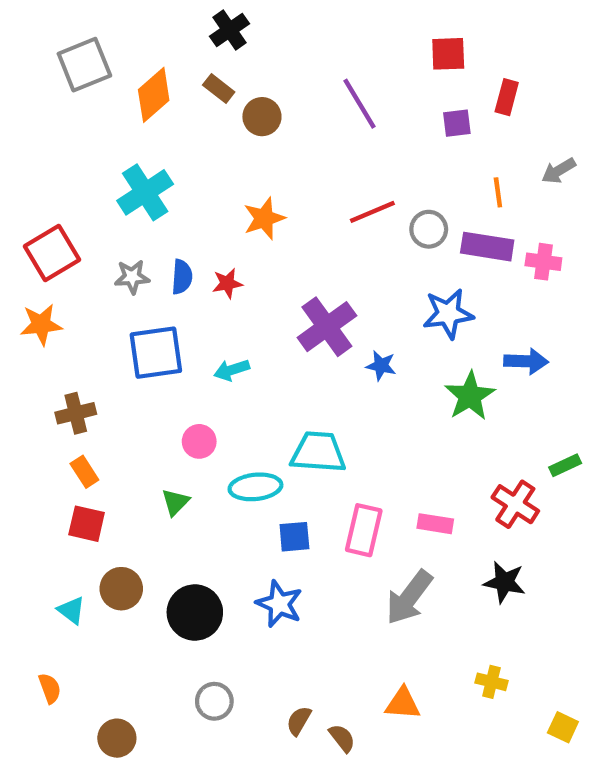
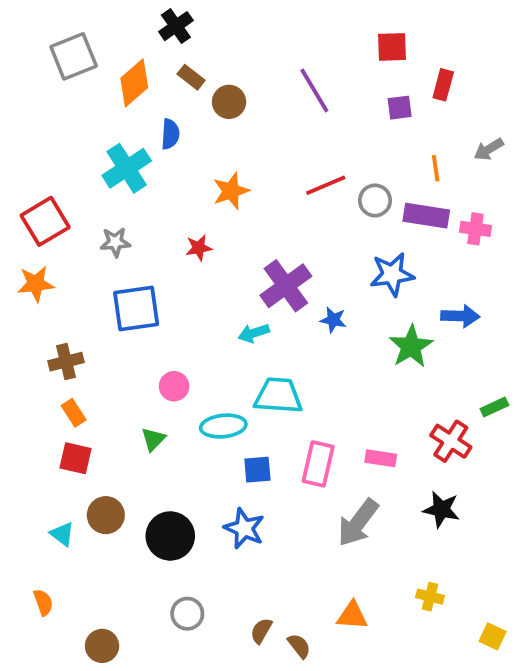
black cross: (229, 30) -> (176, 26), moved
blue semicircle: (182, 277) -> (170, 134), moved
cyan arrow: (232, 370) -> (254, 333), moved

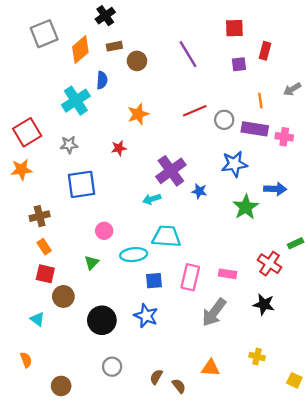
brown rectangle: (191, 77) -> (114, 46), turned -49
brown circle: (106, 515) -> (63, 296), moved

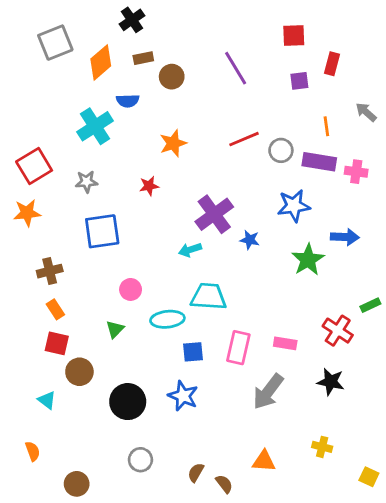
blue semicircle: (102, 80) -> (128, 101), turned 84
gray arrow: (292, 89) -> (366, 112), turned 72

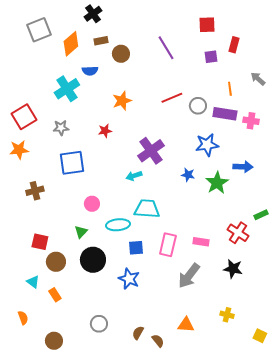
blue star: (250, 240) -> (188, 175), moved
orange rectangle: (55, 309) -> (55, 295), moved
black circle: (128, 402) -> (93, 260), moved

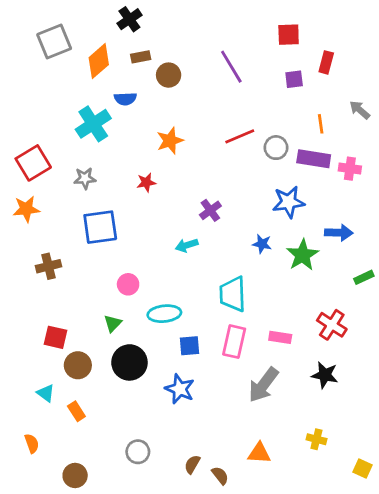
purple cross: (151, 151) -> (210, 210), size x0.6
cyan trapezoid: (147, 209) -> (233, 294), moved, turned -96
green rectangle: (261, 215) -> (364, 277), moved

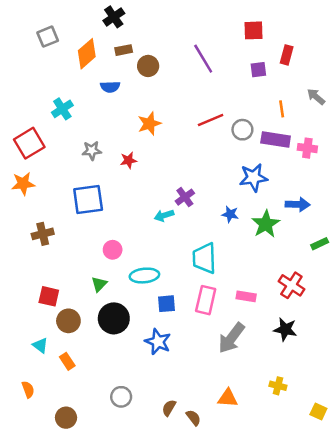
gray square: (54, 42) -> (48, 37), size x0.7
cyan cross: (93, 124) -> (62, 109), moved, size x0.7
gray star: (85, 178) -> (92, 151), moved
purple cross: (210, 210) -> (185, 197), moved

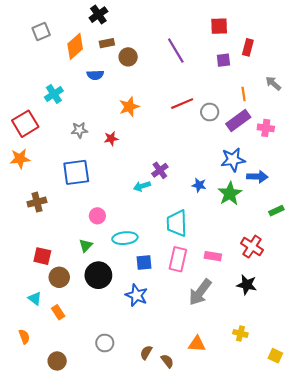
purple rectangle: (276, 139) -> (238, 120), turned -45
blue star: (253, 177) -> (233, 160), moved

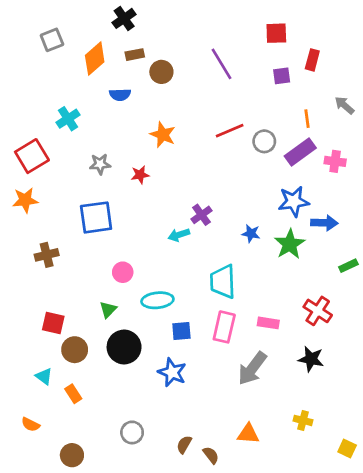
orange star: (129, 107) -> (163, 135), turned -30
orange semicircle: (24, 337) -> (31, 424), turned 136

